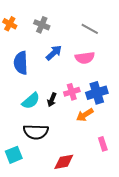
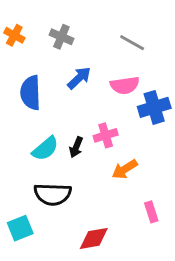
blue cross: (97, 93) -> (154, 107), moved

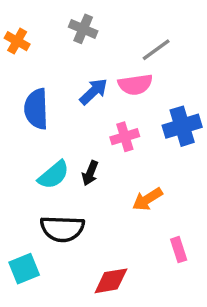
gray cross: (61, 37) -> (83, 29), moved
gray line: (132, 43) -> (156, 50), turned -65
pink semicircle: (125, 85) -> (135, 85), moved
pink cross: (106, 135) -> (125, 137), moved

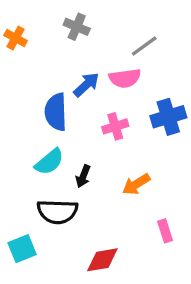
blue semicircle: (36, 109) -> (56, 112), moved
black arrow: (90, 173) -> (83, 176), moved

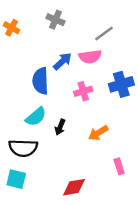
black semicircle: (57, 212) -> (23, 148), moved
cyan square: (22, 249) -> (16, 179), turned 36

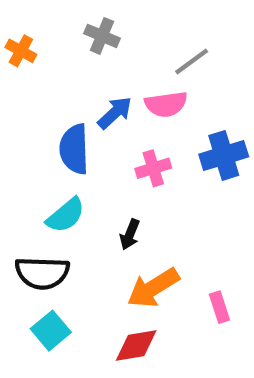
black arrow: (60, 127) -> (130, 234), moved
orange arrow: (98, 133) -> (153, 288), moved, size x1.4
cyan square: (16, 179) -> (51, 331), moved, turned 36

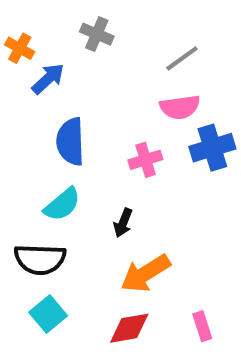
pink semicircle: (166, 104) -> (180, 107), moved
blue arrow: (115, 113) -> (48, 79), moved
pink rectangle: (219, 307) -> (202, 326), moved

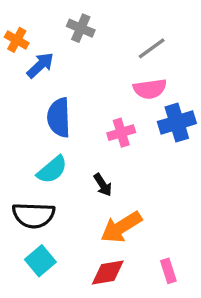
black arrow: (123, 223) -> (103, 185), turned -55

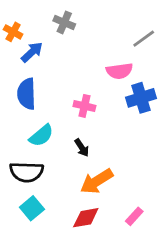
gray line: (152, 48) -> (144, 39), moved
blue semicircle: (59, 117) -> (27, 94), moved
pink cross: (121, 133) -> (84, 106), moved, turned 30
pink rectangle: (168, 271) -> (134, 216), turned 60

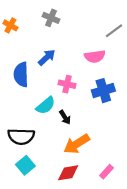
blue arrow: (32, 52) -> (47, 57), moved
blue cross: (141, 98) -> (103, 91), moved
cyan semicircle: (41, 136) -> (46, 106), moved

